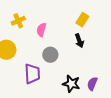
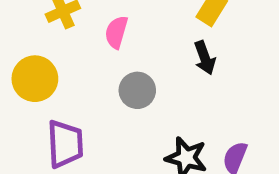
purple trapezoid: (32, 74) -> (65, 144), moved

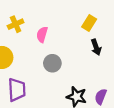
black arrow: (205, 58) -> (96, 47), moved

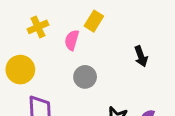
yellow rectangle: (89, 23) -> (94, 21), moved

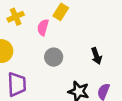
black arrow: (141, 56) -> (96, 56), moved

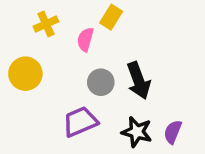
black arrow: (96, 56) -> (138, 81), moved, size x1.5
purple trapezoid: (17, 84) -> (80, 122), moved, turned -110

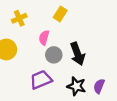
pink semicircle: (85, 39) -> (44, 38), moved

